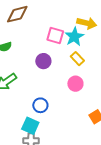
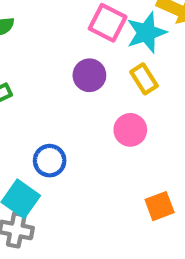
purple circle: (43, 61) -> (89, 75), moved

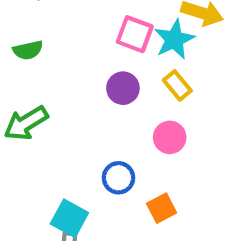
blue circle: (50, 161) -> (119, 178), moved
orange square: (160, 206) -> (162, 208), moved

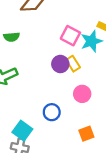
yellow rectangle: (177, 85) -> (73, 64), moved
orange square: (162, 208) -> (86, 134), moved

